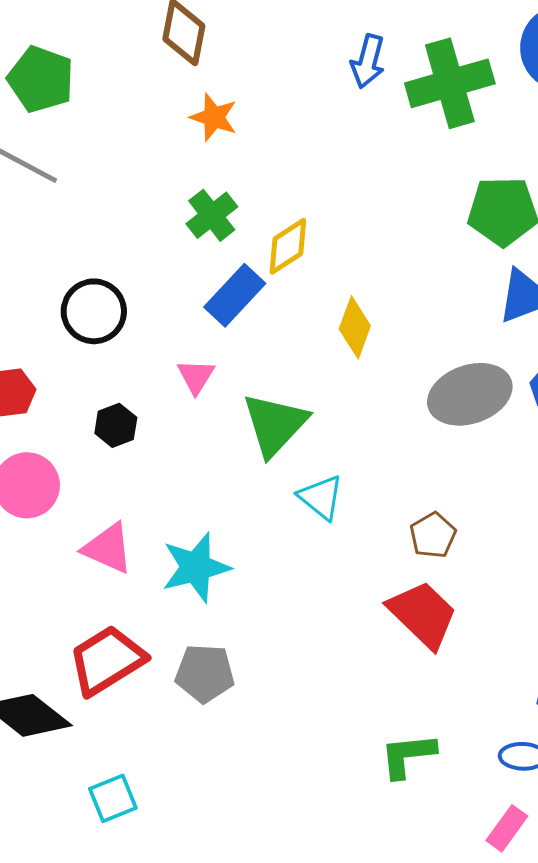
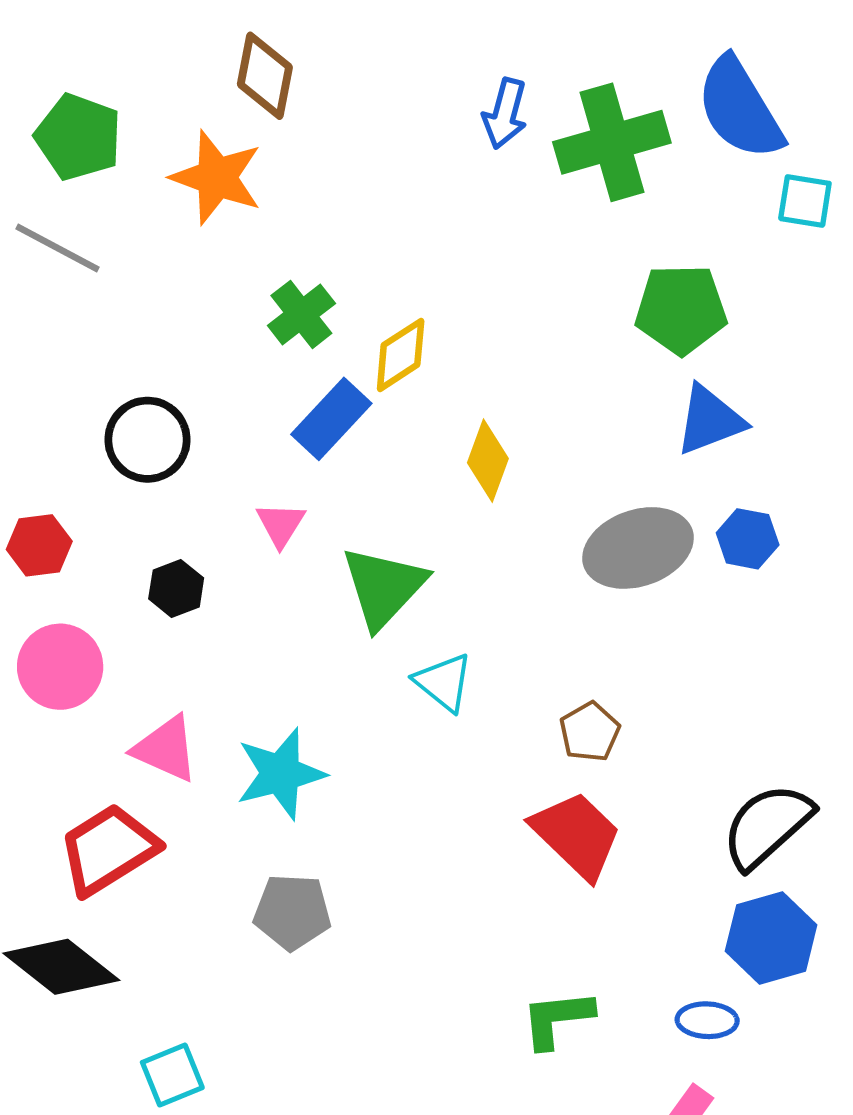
orange star: (214, 117) -> (217, 177), moved, size x1.5
red trapezoid: (107, 660) -> (108, 849), moved

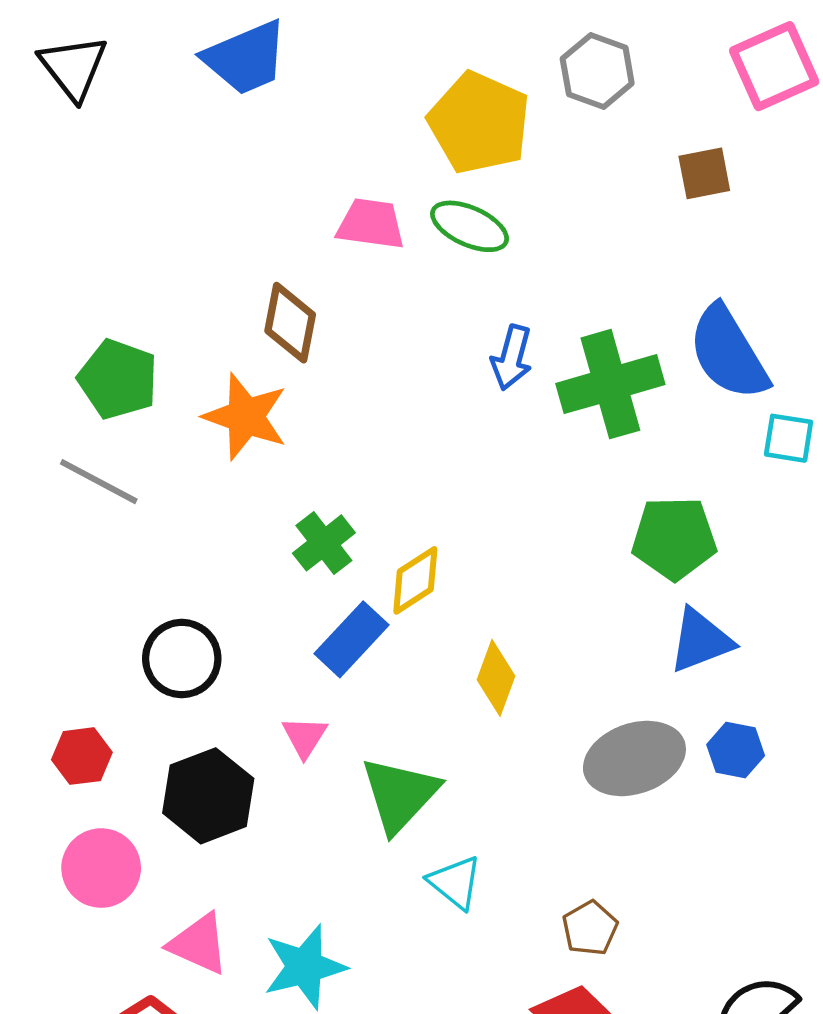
black hexagon: (176, 588) -> (208, 796), size x1.8

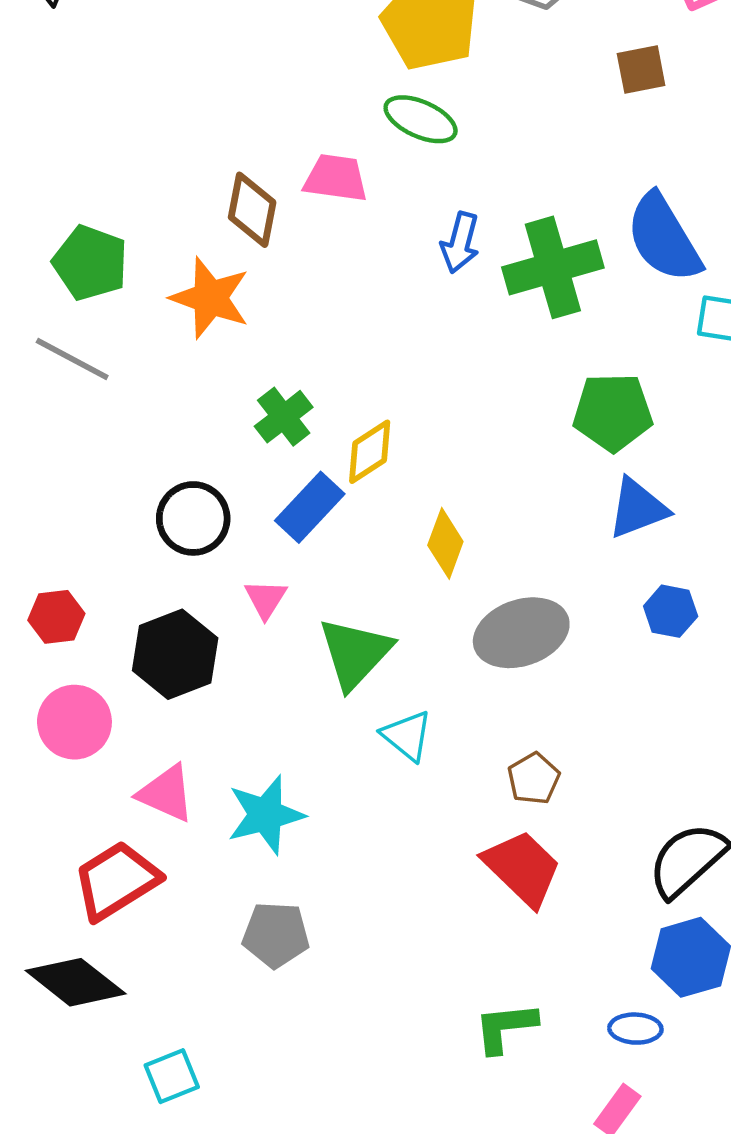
pink trapezoid: (371, 224) -> (336, 178), moved
black circle: (182, 659) -> (193, 518), moved
gray ellipse: (634, 758) -> (521, 633), moved

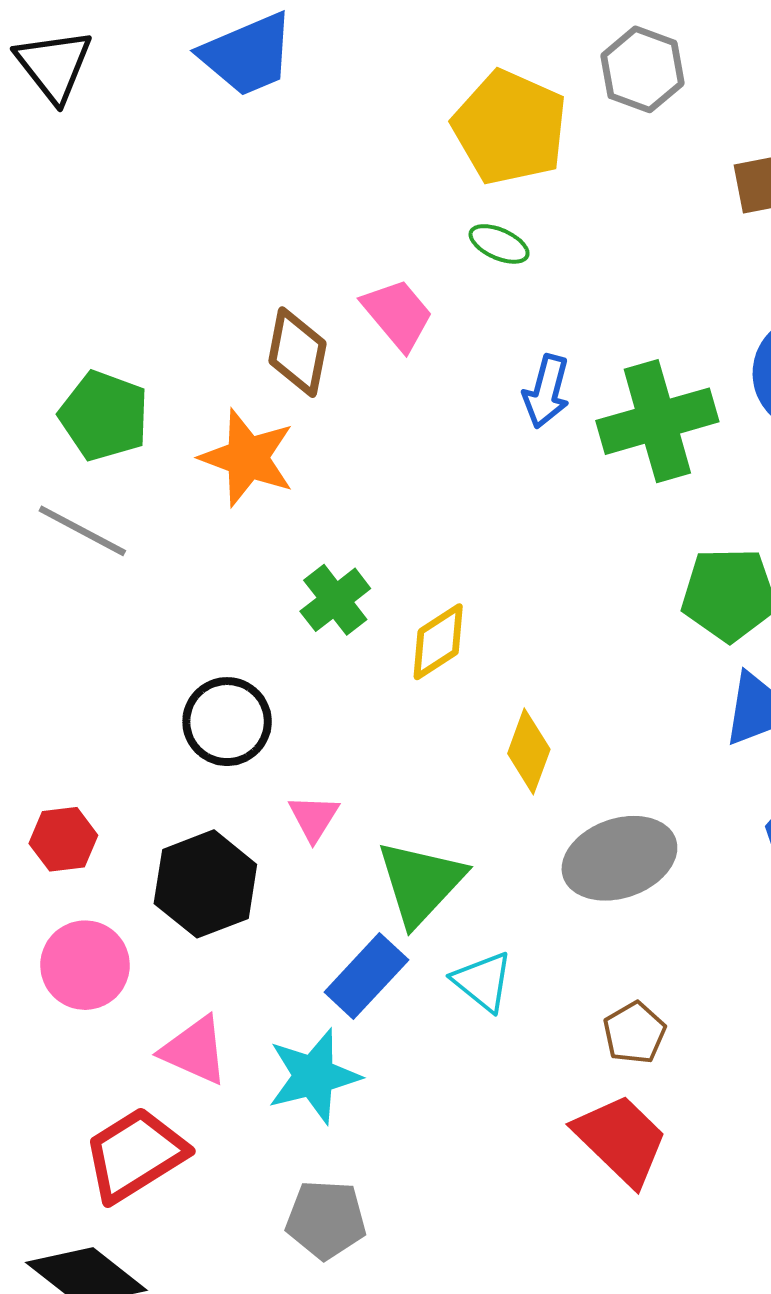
green ellipse: (421, 119) -> (499, 244), size x0.7
pink trapezoid: (336, 178) -> (398, 314), turned 42
blue rectangle: (310, 507) -> (366, 976), moved

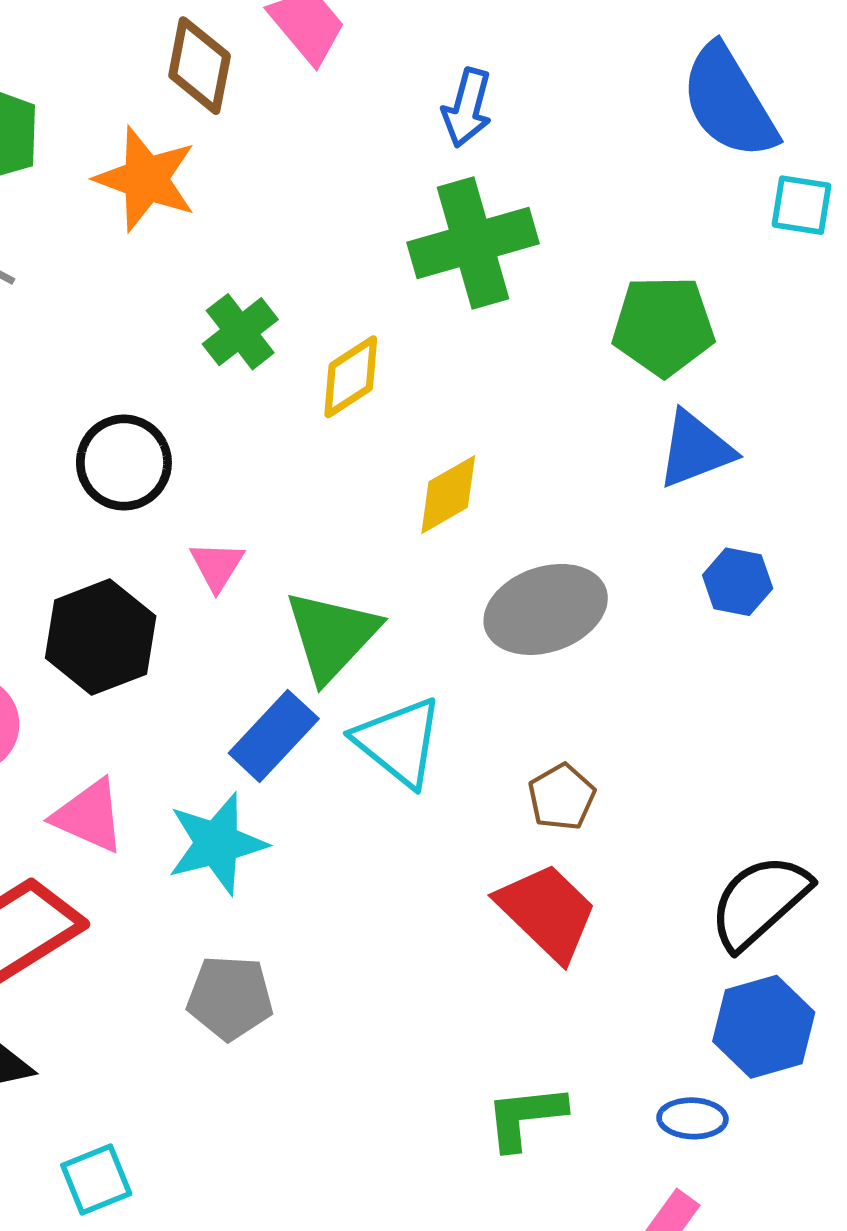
green cross: (657, 421) -> (473, 243), moved
yellow diamond: (529, 751) -> (448, 495), turned 40
cyan triangle: (483, 981) -> (399, 742), size x1.4

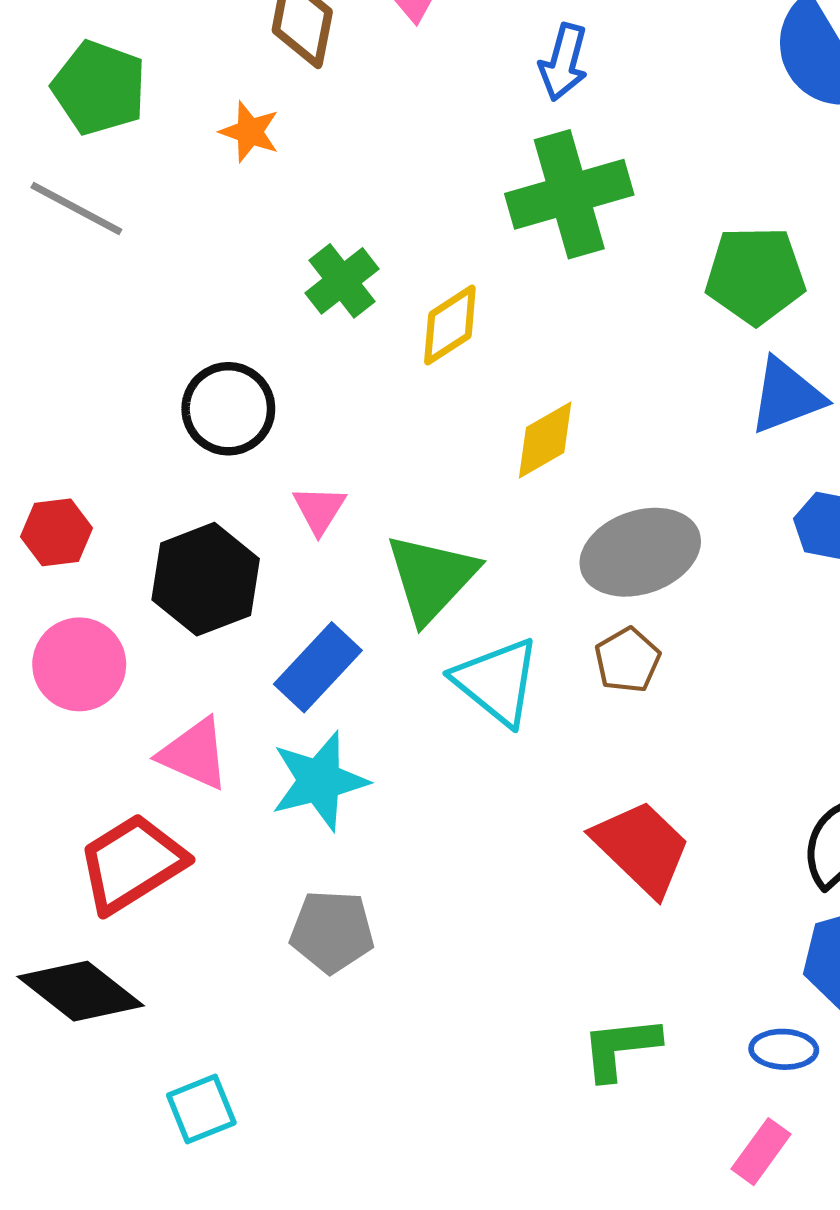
orange star: (146, 179) -> (250, 132), size x0.6
blue rectangle: (274, 736) -> (318, 667), moved
brown pentagon: (562, 797) -> (627, 660), moved

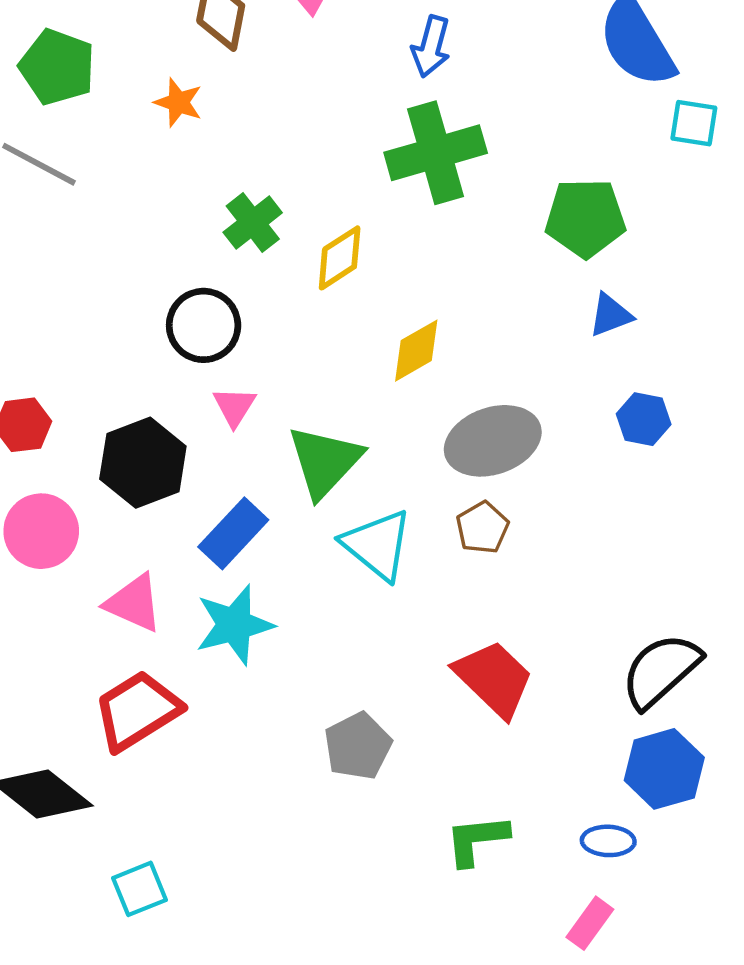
blue triangle: (787, 396) -> (610, 315), size x0.7
black circle: (228, 409) -> (204, 325), moved
red trapezoid: (132, 863) -> (137, 711), moved
gray pentagon: (332, 931) -> (358, 746), moved, turned -30

